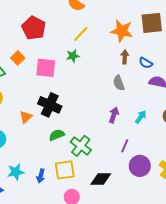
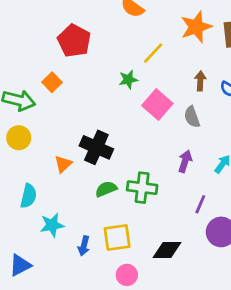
orange star: (122, 31) -> (196, 27), moved, turned -30
yellow line: (81, 34) -> (153, 53), moved
pink square: (46, 68) -> (157, 104), moved, turned 35
green cross: (81, 146) -> (142, 188), moved, turned -30
cyan star: (16, 172) -> (52, 225), moved

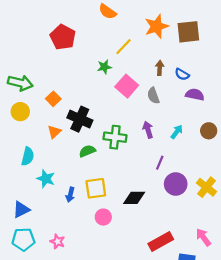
orange square: (52, 82) -> (53, 99), moved
purple arrow: (185, 161) -> (148, 130), turned -35
green cross: (142, 188) -> (115, 137), moved
cyan star: (52, 225) -> (46, 179), turned 30

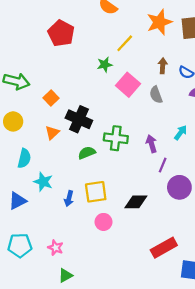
yellow circle: (20, 112) -> (13, 121), moved
purple arrow: (148, 130) -> (152, 144), moved
blue triangle: (21, 210) -> (18, 201), moved

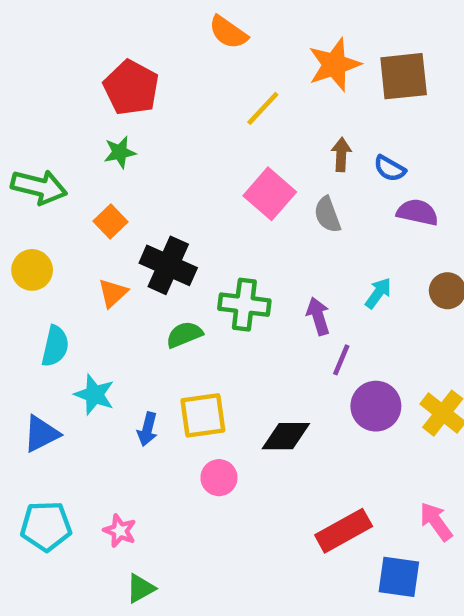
green star: (105, 65) -> (120, 152), moved

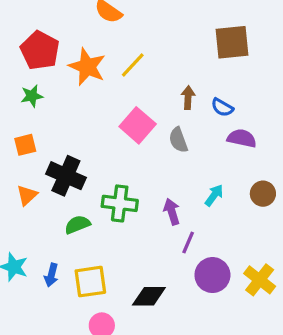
orange star: (334, 65) -> (87, 67), moved, turned -30
orange square: (111, 222) -> (25, 145), turned 30
blue arrow: (147, 429) -> (51, 275), moved

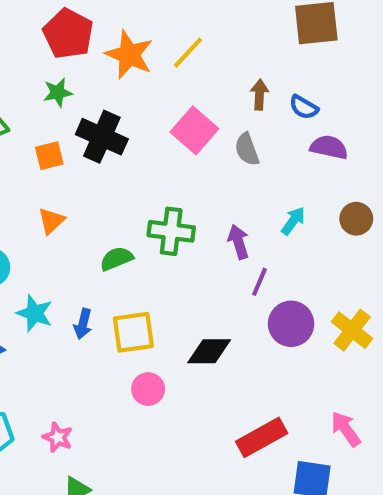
black cross: (66, 176) -> (102, 137), moved

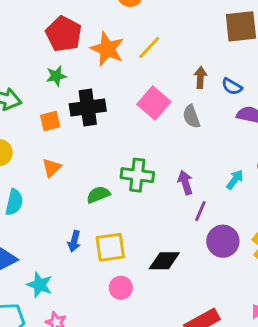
black cross: (102, 137) -> (88, 108), turned -32
cyan arrow: (293, 221) -> (235, 180), moved
cyan star: (35, 313) -> (40, 285), moved

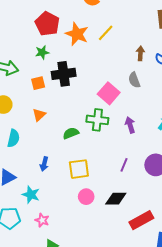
pink square: (154, 103) -> (109, 93), moved
purple line: (200, 211) -> (124, 165), moved
blue arrow: (74, 241) -> (44, 164), moved
black diamond: (164, 261) -> (116, 199), moved

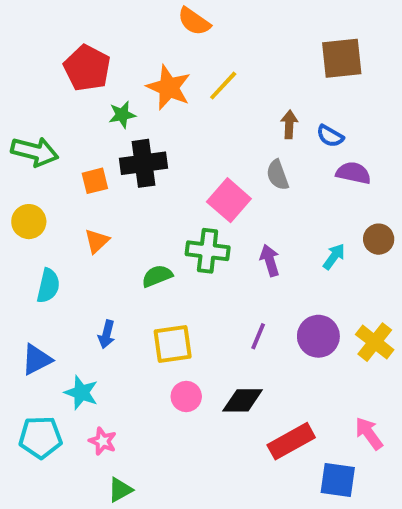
red pentagon: (47, 24) -> (87, 68), moved
green star: (42, 52) -> (122, 115), moved

